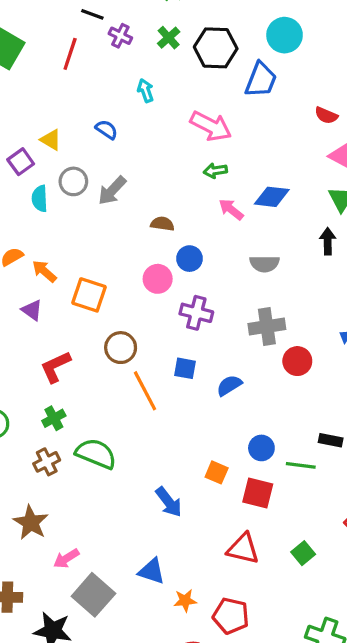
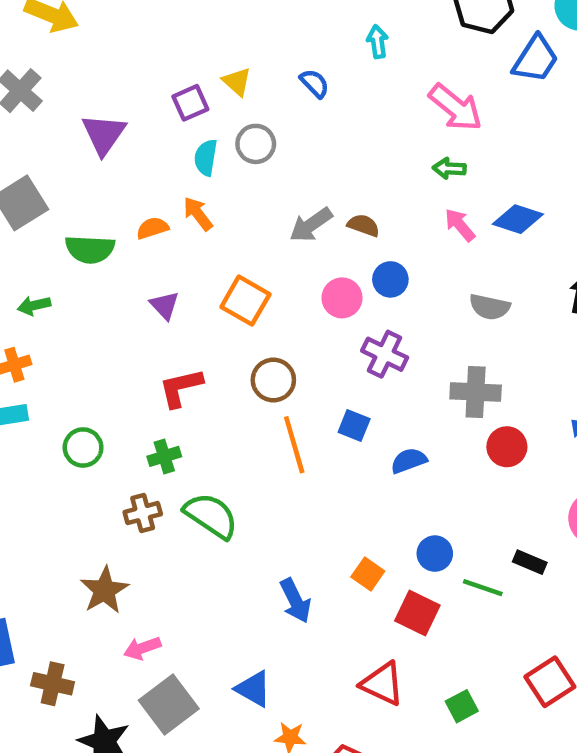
gray arrow: (112, 191) -> (311, 225), moved
orange arrow: (44, 271) -> (198, 214), moved

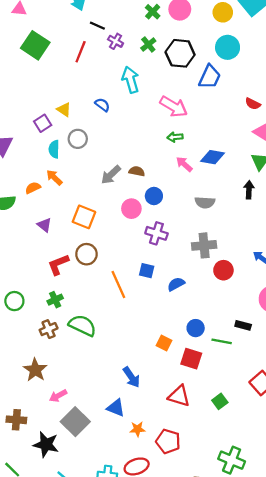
cyan arrow: (378, 42) -> (131, 80), size x1.6
brown circle: (273, 380) -> (86, 254), moved
blue arrow: (295, 601) -> (131, 377), moved

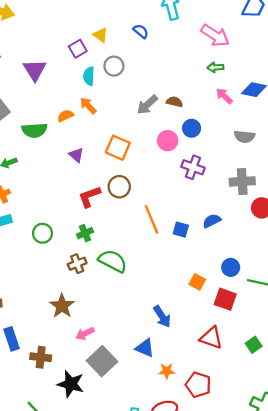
blue square: (147, 271) -> (181, 230), moved

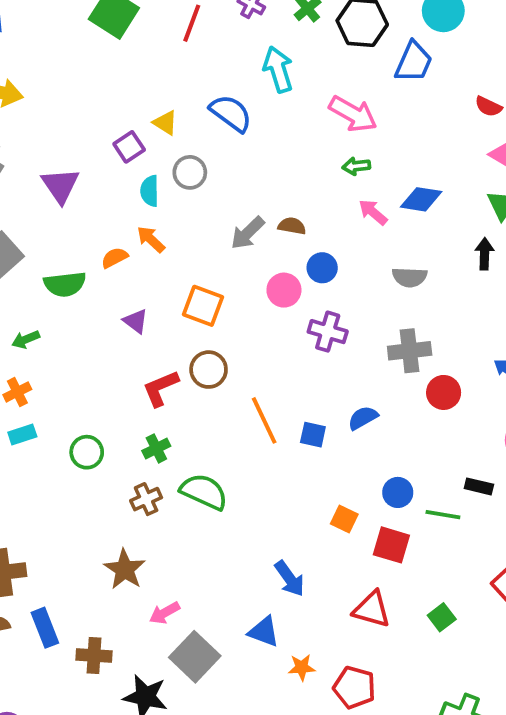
blue semicircle: (141, 31) -> (231, 113), size x1.6

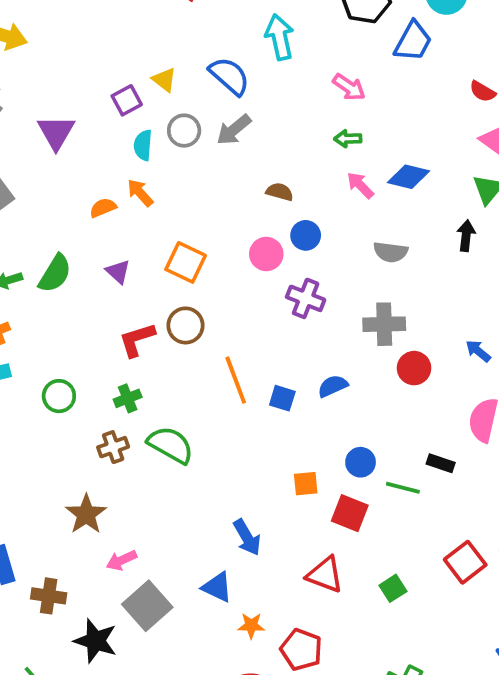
pink arrow: (353, 114) -> (349, 87), size x0.7
gray arrow: (248, 233) -> (234, 130), moved
green semicircle: (65, 284) -> (55, 274), moved, turned -57
orange square: (344, 519) -> (306, 484), turned -36

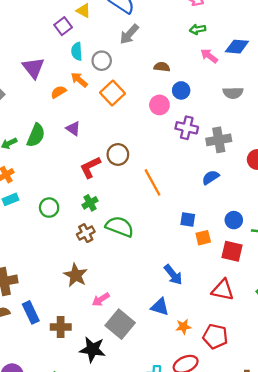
gray circle: (184, 131) -> (102, 61), moved
purple triangle: (56, 132) -> (33, 68), moved
orange square: (186, 262) -> (113, 93), moved, turned 30
gray cross: (384, 324) -> (219, 140), moved
blue square: (282, 398) -> (188, 220), moved

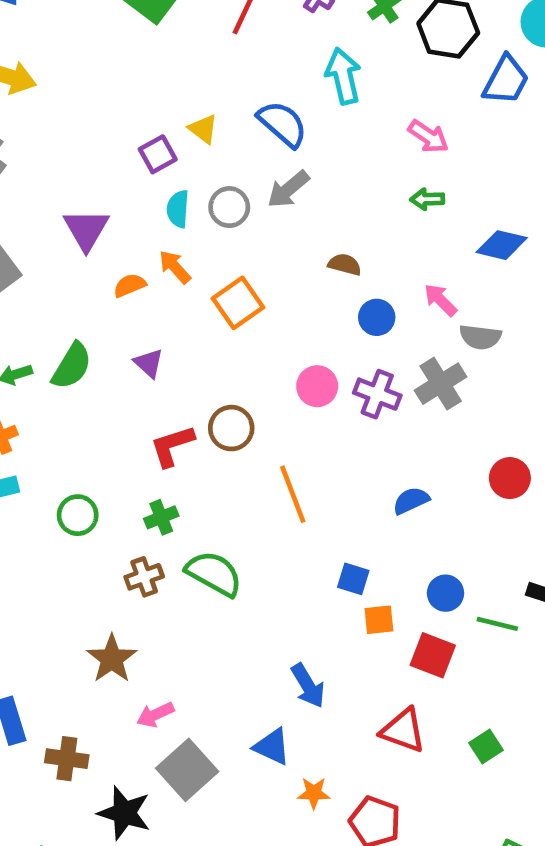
pink arrow: (209, 56) -> (440, 300), moved
gray circle: (102, 61) -> (229, 207), moved
pink circle: (159, 105) -> (317, 386), moved
gray cross: (219, 140) -> (441, 384), moved, turned -30

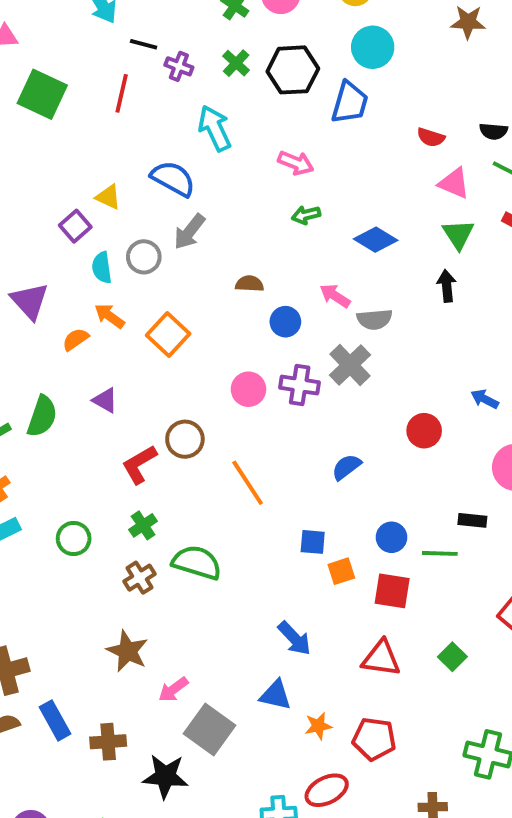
blue diamond: (502, 245) -> (376, 240), turned 30

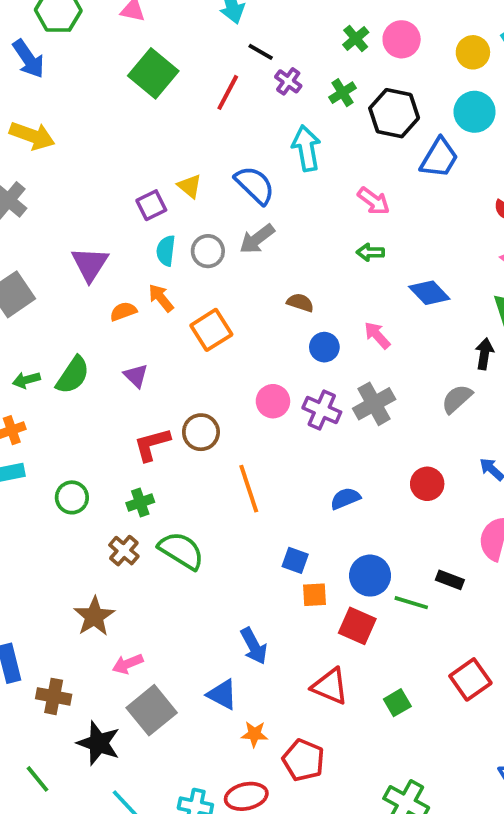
gray semicircle: (374, 319) -> (457, 399), moved, turned 128
blue circle: (392, 537) -> (370, 576), size x1.4
brown cross: (140, 578) -> (124, 551), turned -32

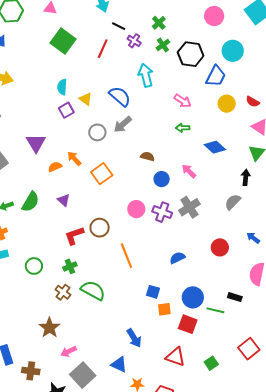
green cross: (356, 38) -> (159, 23), moved
pink circle: (402, 39) -> (214, 16), moved
yellow circle: (473, 52) -> (227, 104), moved
cyan semicircle: (166, 251) -> (62, 87), moved

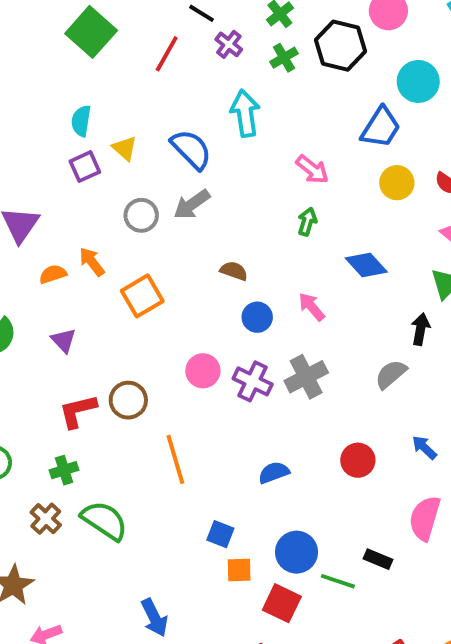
black hexagon: (191, 54) -> (341, 46), moved
green arrow: (183, 128) -> (307, 222), turned 104
blue arrow: (134, 338) -> (154, 618), moved

